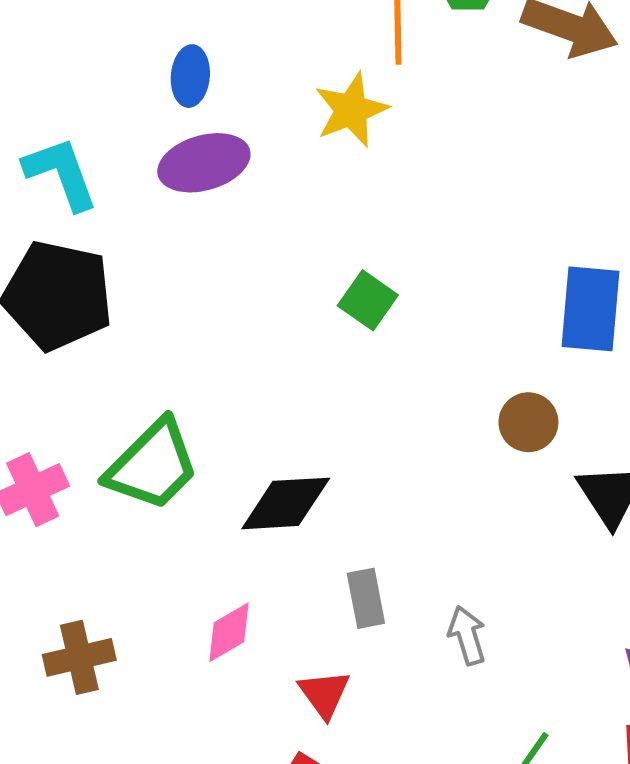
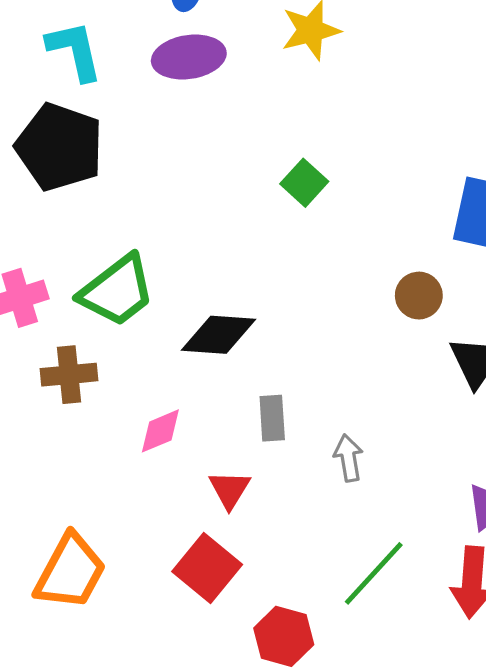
brown cross: (79, 657) -> (69, 375), moved

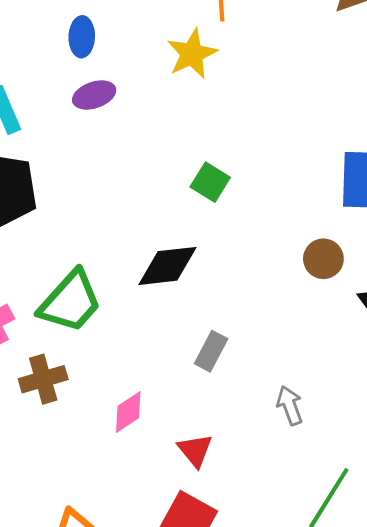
purple ellipse: (189, 57) -> (94, 95), size x0.7
black diamond: (218, 335) -> (168, 266), moved
gray rectangle: (272, 418) -> (211, 351), moved, turned 42

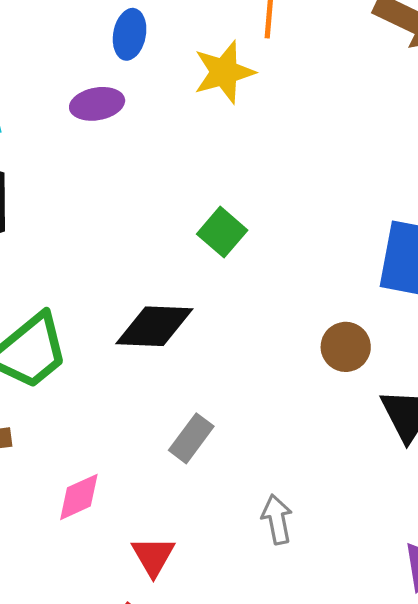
blue ellipse: (82, 37) -> (130, 34), moved

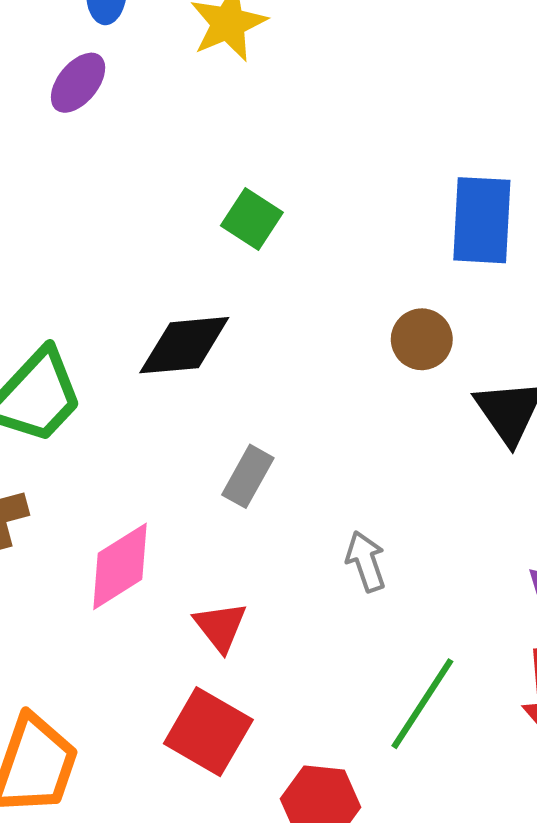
purple ellipse: (97, 104) -> (78, 83), turned -33
pink diamond: (79, 497) -> (120, 566), size x1.4

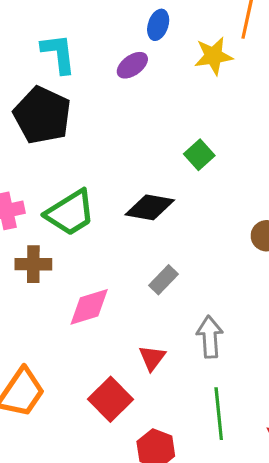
gray arrow: (366, 561) -> (210, 337), size x1.4
red triangle: (220, 627) -> (152, 358), moved
green line: (422, 704) -> (219, 414), turned -54

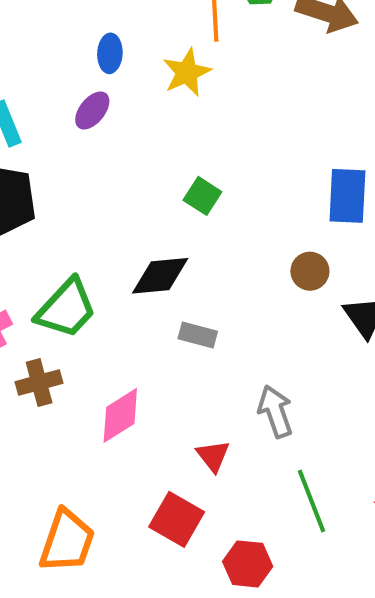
gray rectangle: (163, 280) -> (198, 335), moved, turned 76

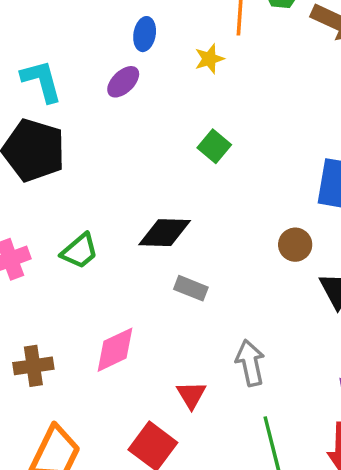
yellow star: (187, 72) -> (209, 59), size x0.7
green square: (202, 196) -> (214, 146), moved
green trapezoid: (66, 308) -> (80, 251), size x0.7
brown cross: (39, 383) -> (33, 366), moved

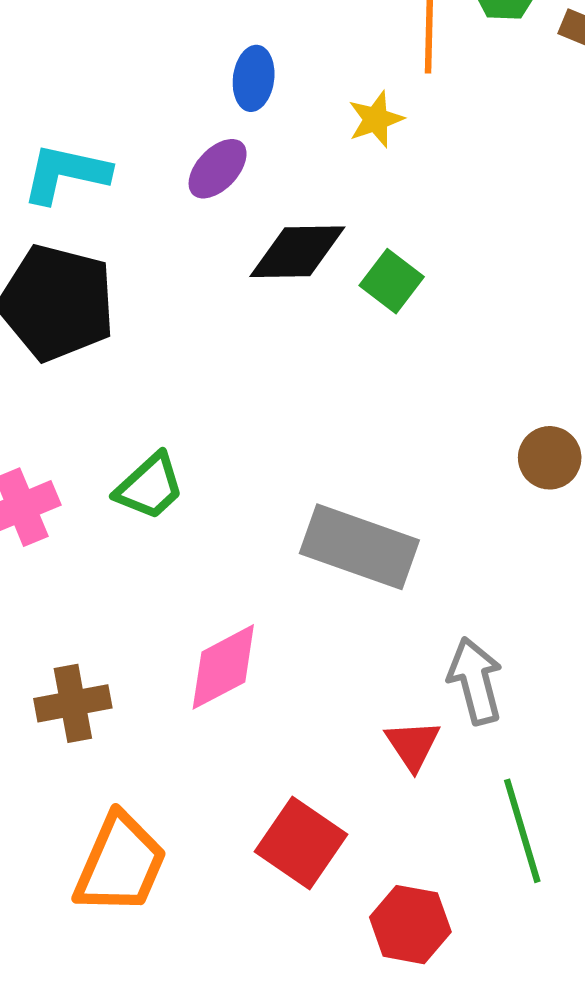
cyan L-shape: (41, 81) -> (66, 173), turned -60
black diamond: (165, 233) -> (297, 252), moved
gray rectangle: (191, 288) -> (359, 547), size x1.8
red triangle: (191, 395) -> (413, 745), moved

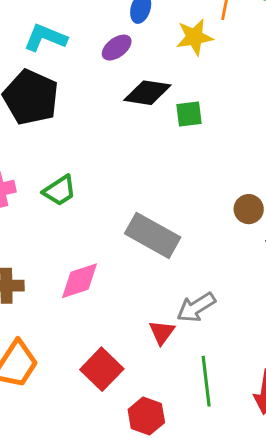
yellow star: (376, 119) -> (195, 37), size x1.4
green square: (392, 281) -> (189, 114), turned 36
gray arrow: (475, 681) -> (196, 307), turned -117

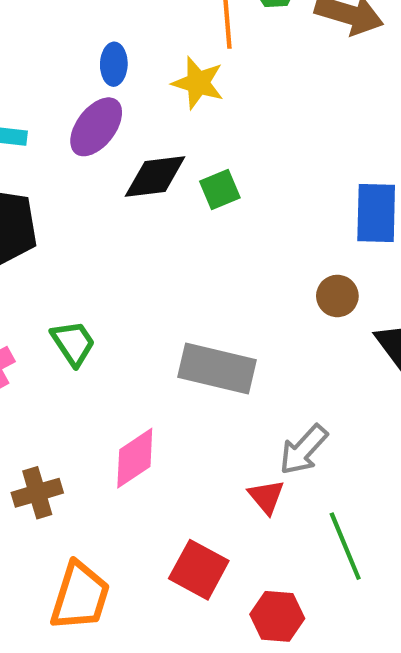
yellow star: (195, 37) -> (198, 83), turned -30
purple ellipse: (117, 48) -> (96, 127), size x1.4
green trapezoid: (60, 191) -> (73, 343), turned -75

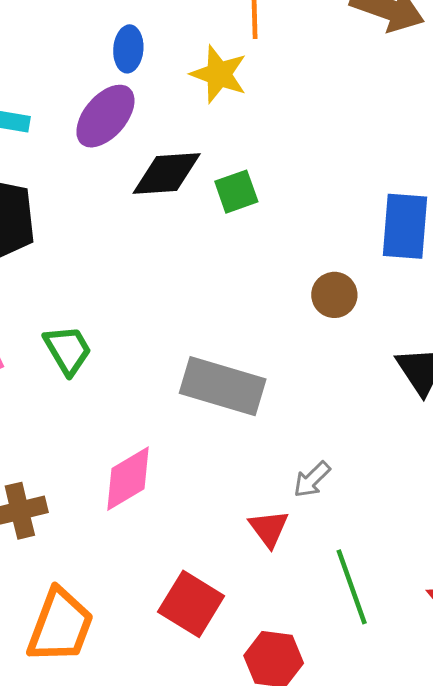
brown circle: (337, 296) -> (334, 295), moved
gray arrow: (303, 450) -> (312, 479), size x0.7

